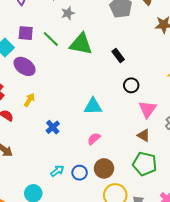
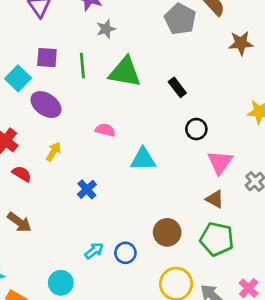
green line: (51, 39) -> (82, 65), turned 42
pink semicircle: (94, 139) -> (105, 130), moved, turned 56
brown circle: (104, 168) -> (167, 232), moved

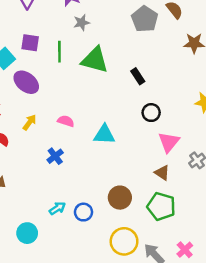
pink semicircle: (105, 130) -> (66, 121), moved

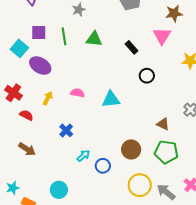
green triangle: (95, 60) -> (94, 39), size x0.7
pink triangle: (169, 142) -> (162, 36), moved
blue cross: (55, 156) -> (66, 130), moved
cyan arrow: (57, 208) -> (83, 156), moved

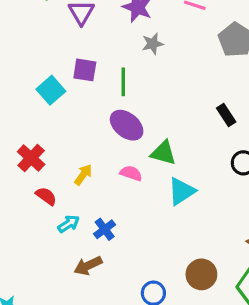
green triangle: (94, 39) -> (163, 153), moved
purple ellipse: (40, 66) -> (127, 125), moved
cyan triangle: (111, 99) -> (182, 191), turned -36
brown arrow: (27, 149) -> (88, 266), moved, turned 114
cyan arrow: (83, 156) -> (69, 224), moved

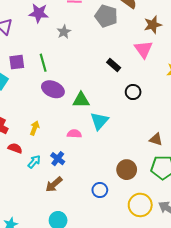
gray star: (153, 44) -> (64, 32), moved
pink semicircle: (131, 173) -> (74, 134), moved

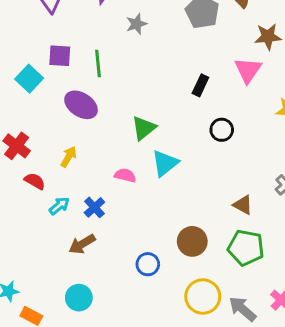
black rectangle: (114, 65) -> (200, 85), turned 64
purple ellipse: (53, 89) -> (81, 105), moved
green triangle: (81, 100) -> (144, 128), turned -48

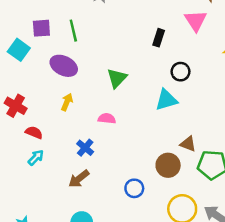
yellow arrow: (69, 157) -> (67, 102), moved
cyan triangle: (165, 163) -> (166, 100), moved, turned 30
brown triangle: (243, 205) -> (188, 144), moved
cyan arrow: (59, 206) -> (36, 158), moved

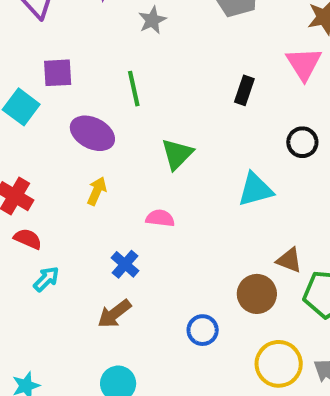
green line: (73, 31) -> (134, 89), moved
black circle: (180, 72) -> (302, 142), moved
red semicircle: (34, 133) -> (28, 239), moved

